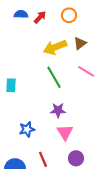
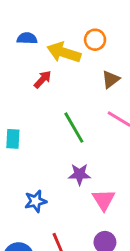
red arrow: (40, 17) -> (43, 79), moved
yellow arrow: (55, 47) -> (64, 52), moved, turned 40
pink triangle: (65, 132) -> (104, 200), moved

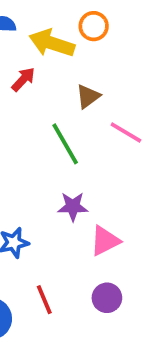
brown triangle: (111, 79) -> (88, 96), moved
pink triangle: (104, 200) -> (105, 241), turned 35

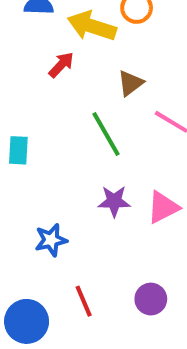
pink triangle: (105, 241) -> (163, 207), moved

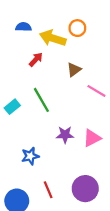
green line: (106, 134) -> (41, 100), moved
cyan rectangle: (18, 150) -> (12, 107), turned 48
purple circle: (151, 299) -> (85, 189), size x1.5

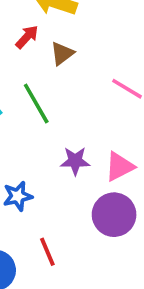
brown triangle: (74, 70) -> (62, 54), moved
purple circle: (85, 189) -> (114, 215), moved

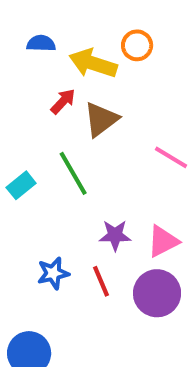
brown triangle: (62, 54) -> (101, 119), size x1.4
red line: (47, 252) -> (101, 281), moved

